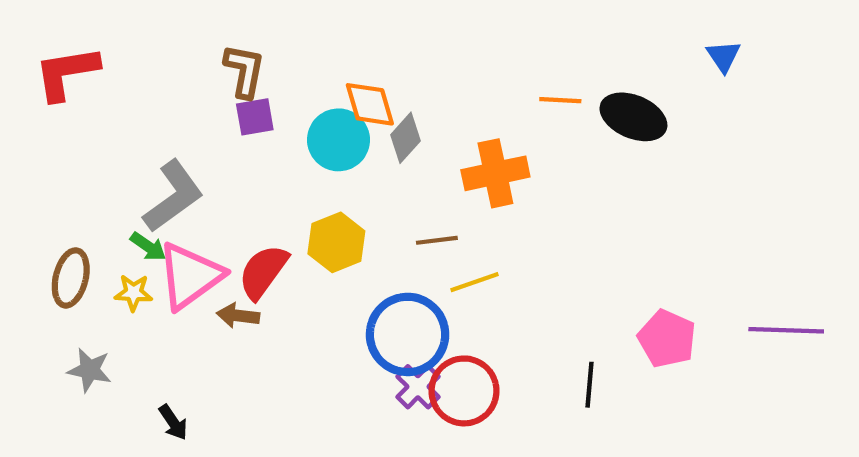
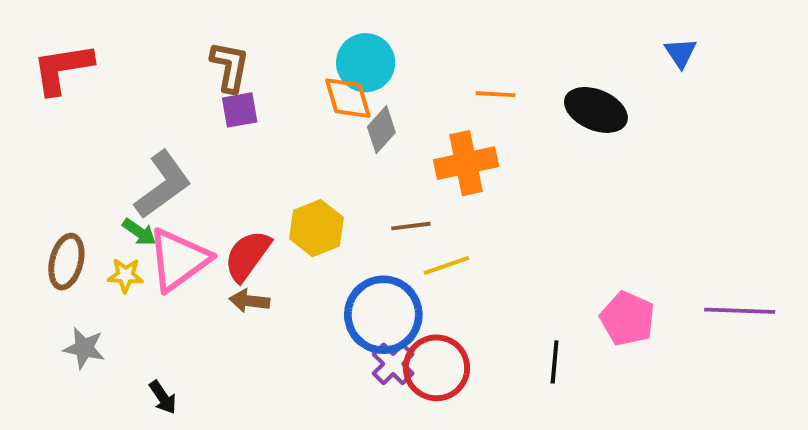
orange line: (560, 100) -> (496, 94), moved
cyan circle: (338, 140) -> (366, 63), moved
brown arrow: (238, 316) -> (249, 301), moved

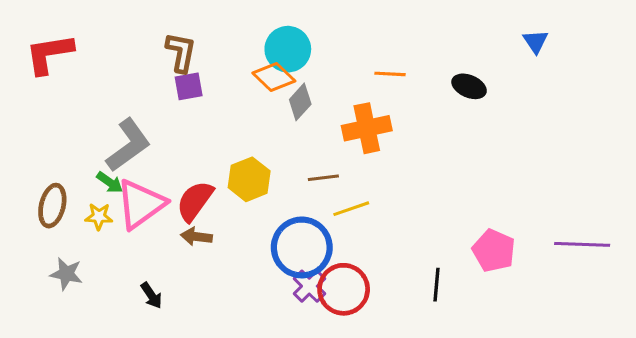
orange diamond: (348, 98) -> (274, 77), turned -30
black ellipse: (596, 110) -> (469, 86), size x0.7
black arrow: (163, 397) -> (151, 295), moved

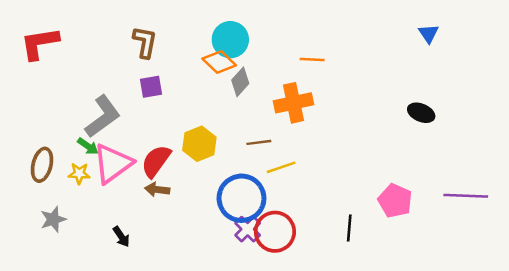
purple square: (189, 86) -> (151, 87), moved
black ellipse: (469, 86) -> (421, 113), moved
gray star: (66, 274) -> (53, 219), turned -30

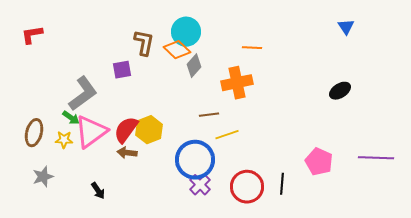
brown L-shape: (145, 42) -> (144, 43), moved
red L-shape: (40, 43) -> (32, 35), size x0.7
black ellipse: (421, 113) -> (340, 91), turned -55
yellow hexagon: (199, 144) -> (149, 130), moved
red circle: (275, 232) -> (247, 187), moved

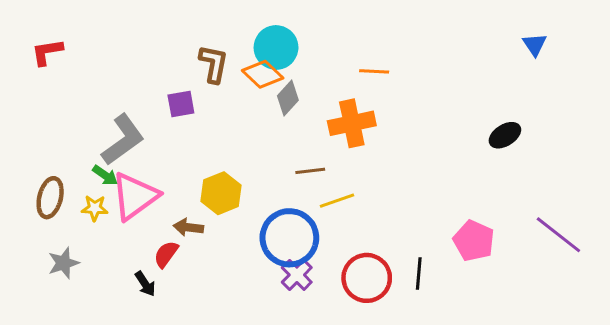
blue triangle: (346, 27) -> (535, 45), moved
red semicircle: (126, 130) -> (166, 254), moved, size x0.7
purple line: (376, 158) -> (558, 235), turned 36

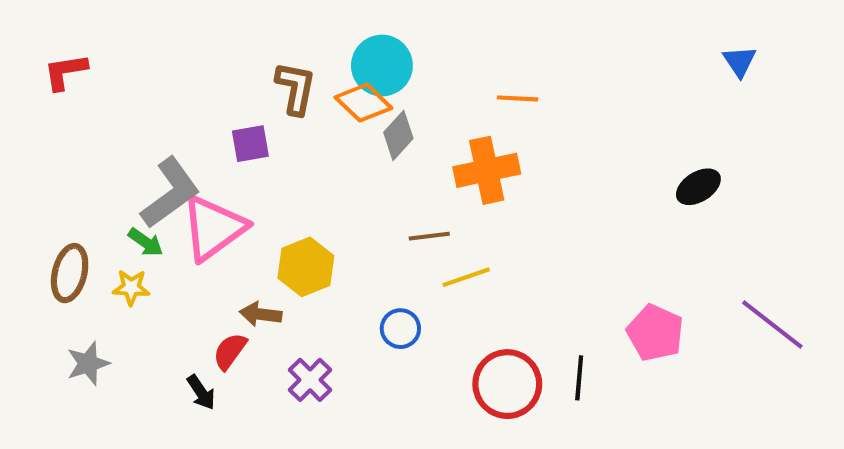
pink triangle: (135, 196) -> (213, 228), moved
blue circle: (289, 238) -> (400, 329), size x0.5
purple cross: (297, 275) -> (310, 380), moved

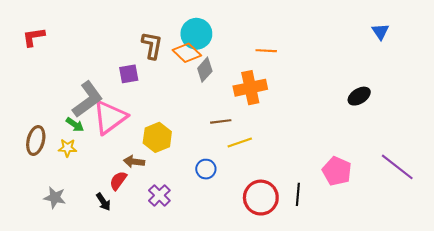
gray star: (88, 364) -> (55, 198), moved, turned 30

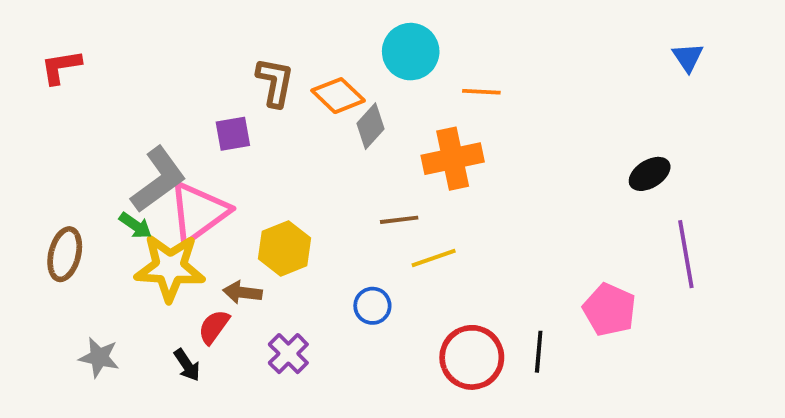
cyan circle: (196, 34) -> (411, 52), moved
yellow star: (67, 148) -> (170, 268), moved, size x2.0
purple line: (397, 167) -> (686, 254), moved, turned 42

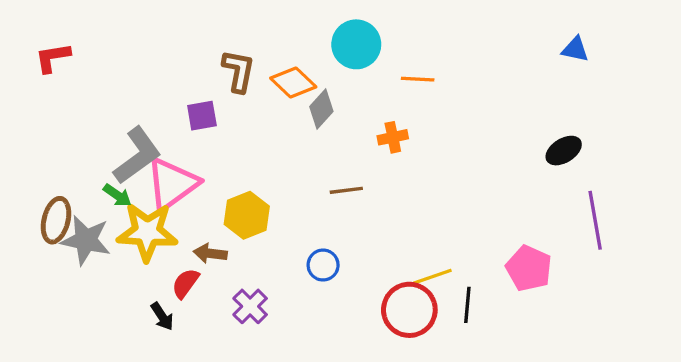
blue triangle: (688, 57) -> (575, 49), moved, turned -44
orange cross: (453, 159) -> (393, 137), size x0.6
yellow line: (434, 258) -> (433, 277), moved
gray star: (99, 357) -> (86, 240), moved, size x1.4

